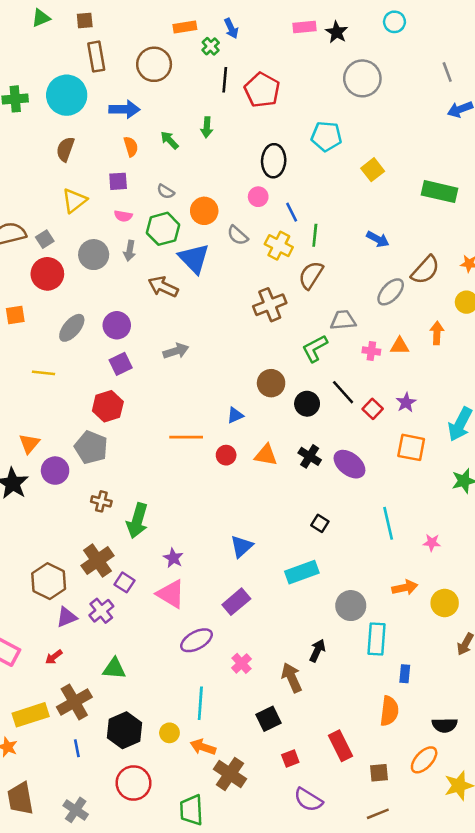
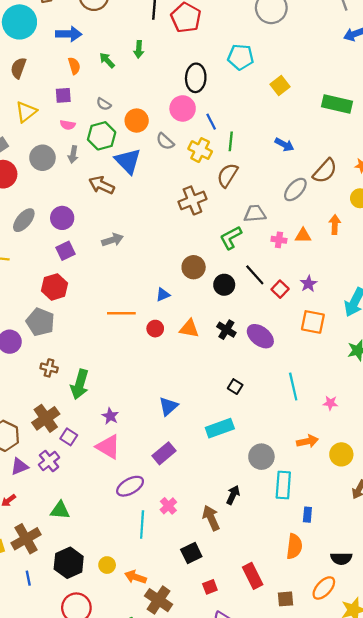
pink circle: (258, 197) -> (183, 108), size x1.5
cyan line: (200, 703) -> (142, 525), moved

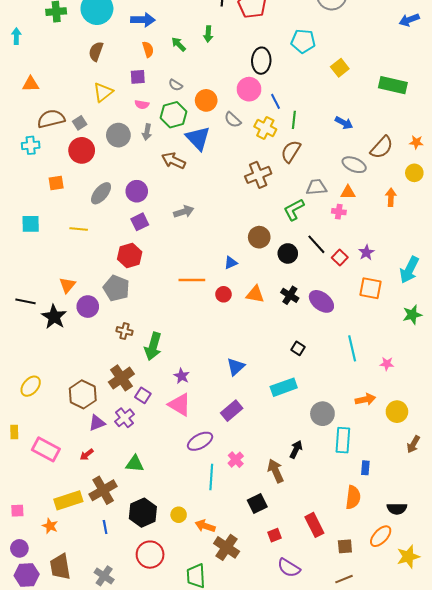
gray ellipse: (295, 189) -> (354, 165), turned 70
orange triangle: (303, 235) -> (348, 192), moved

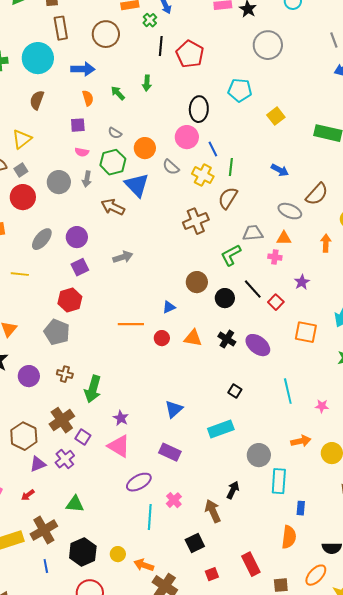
yellow triangle: (103, 92) -> (22, 139), moved
purple star: (366, 252) -> (302, 282), moved
purple circle: (88, 307) -> (29, 376), moved
purple rectangle: (232, 411) -> (170, 452), turned 65

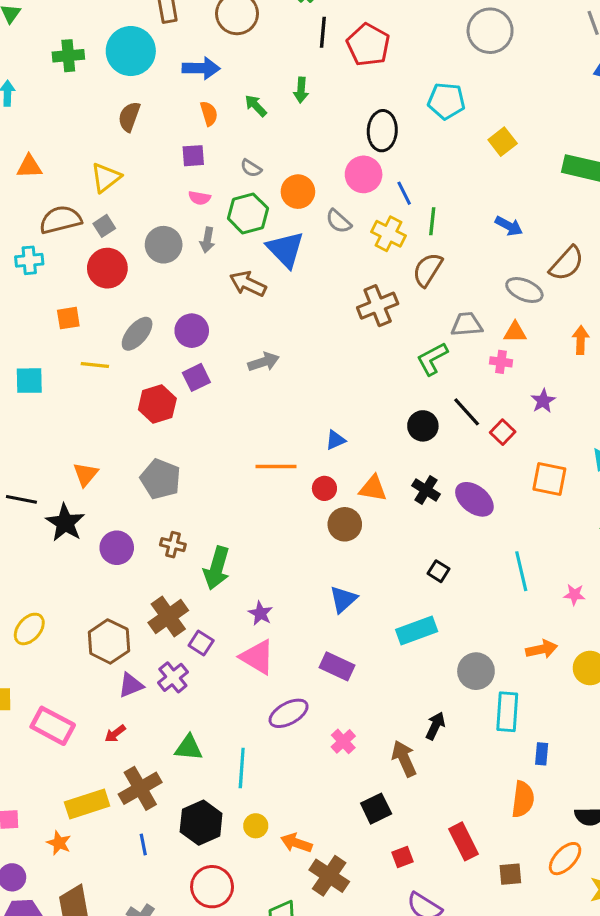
yellow line: (20, 274) -> (95, 365), moved
brown circle: (197, 282) -> (345, 524), moved
red hexagon: (70, 300) -> (157, 404), moved
cyan line: (150, 517) -> (242, 768), moved

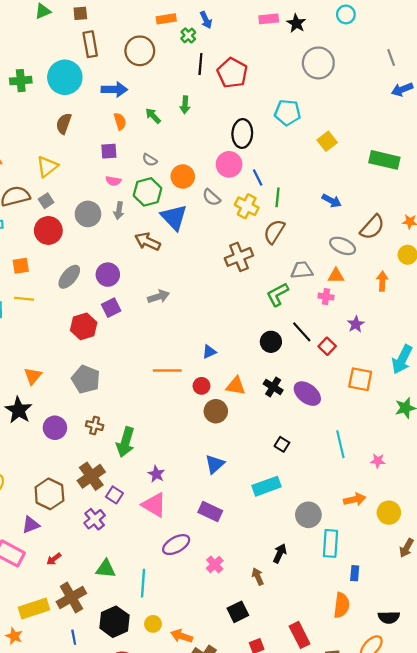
yellow line: (95, 365) -> (24, 299), moved
purple triangle: (131, 685) -> (31, 525), moved
brown arrow: (404, 759) -> (258, 577), size x0.7

